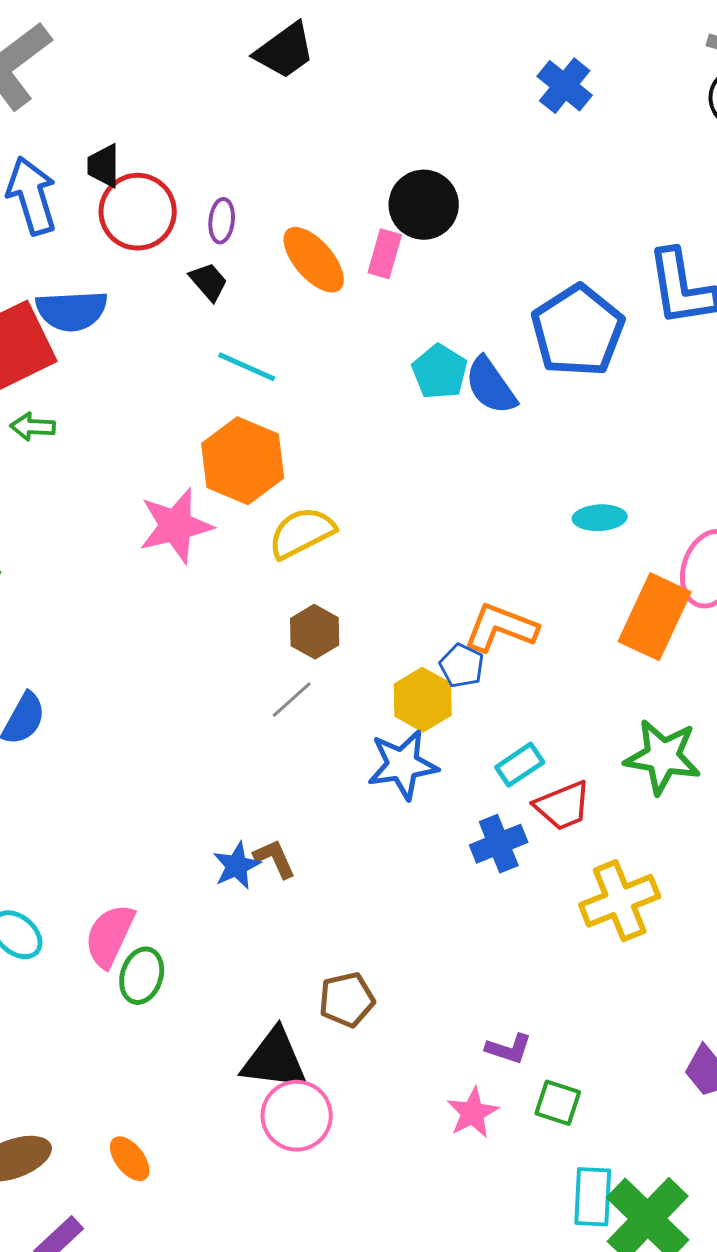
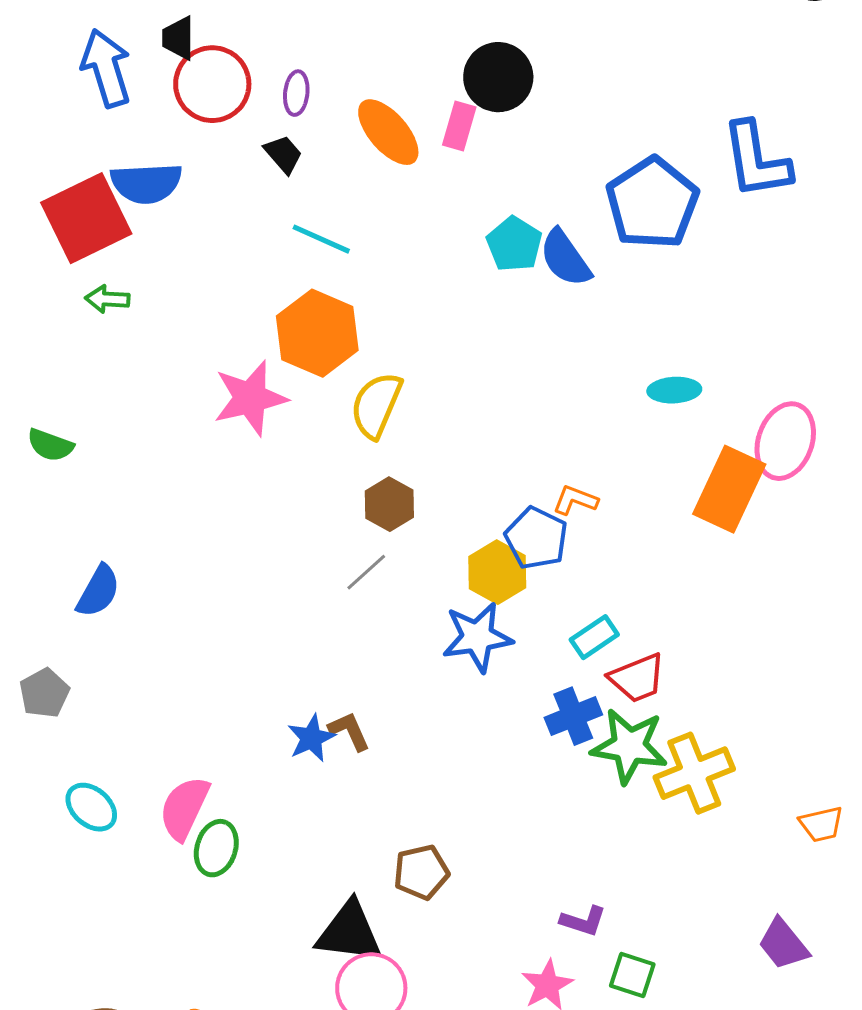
yellow semicircle: (302, 533) -> (376, 405), turned -40
orange L-shape: (501, 628) -> (575, 500), size x0.6
blue pentagon: (462, 666) -> (536, 538), size x1.4
green star: (663, 757) -> (629, 746), moved

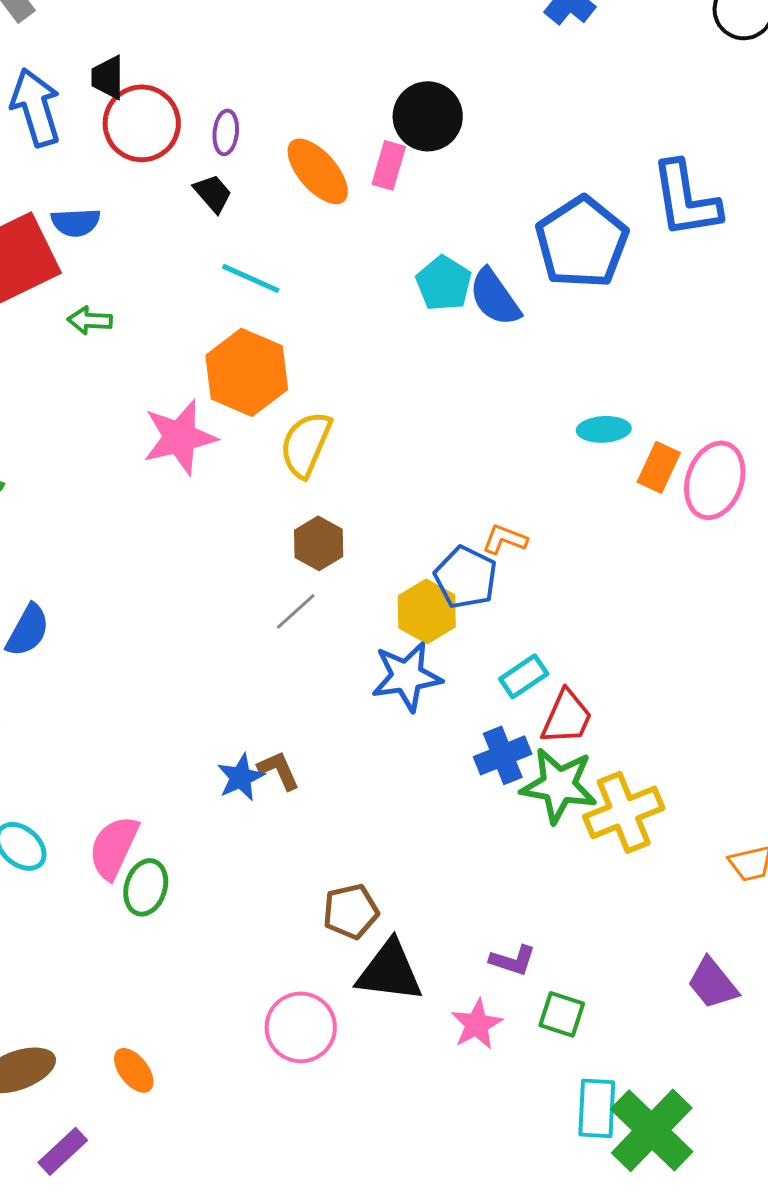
blue semicircle: (146, 183) -> (76, 222), size x0.7
green arrow: (107, 299) -> (90, 320), moved
orange rectangle: (729, 489) -> (659, 467), moved, size x0.6
red trapezoid: (637, 678) -> (567, 717), turned -44
black triangle: (349, 932) -> (390, 971), moved

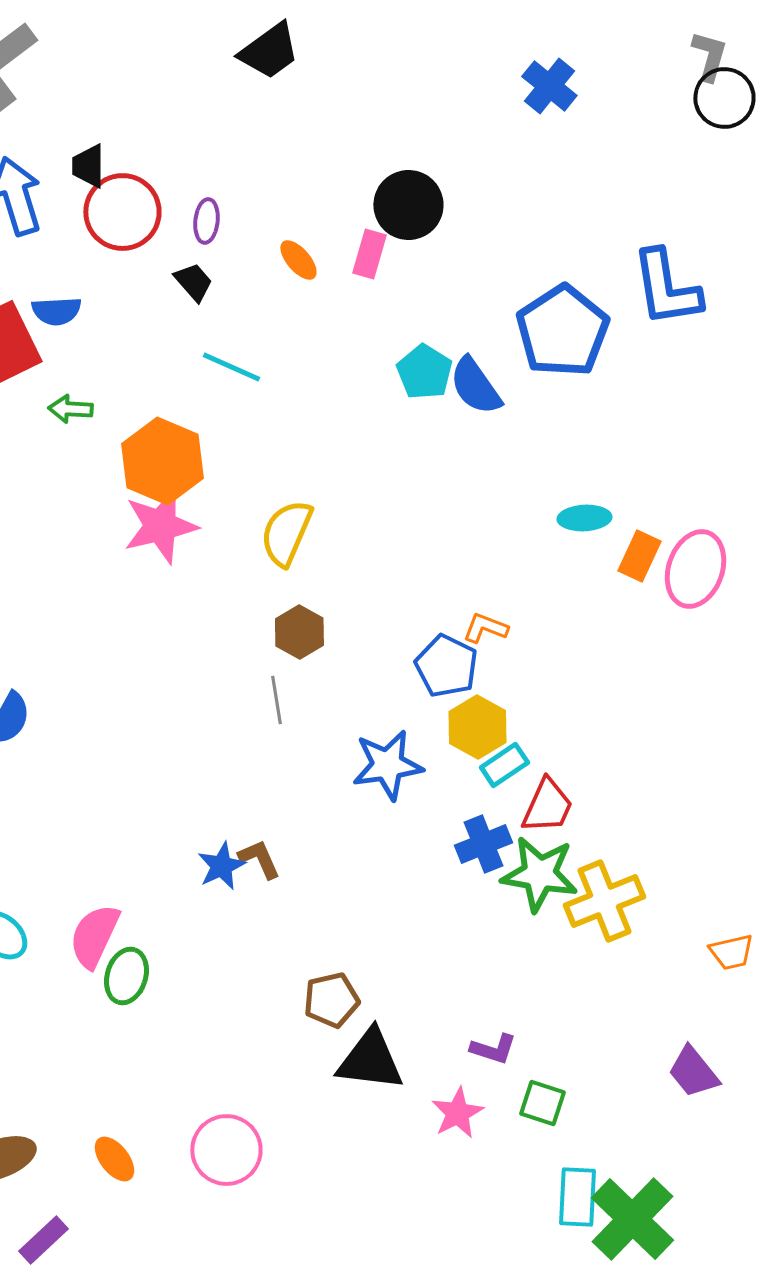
orange ellipse: (318, 171) -> (298, 260), size x0.6
orange hexagon: (247, 372) -> (162, 461), moved
gray line: (296, 611) -> (276, 700), turned -57
yellow hexagon: (427, 611) -> (477, 727), moved
pink circle: (301, 1027) -> (226, 1150), moved

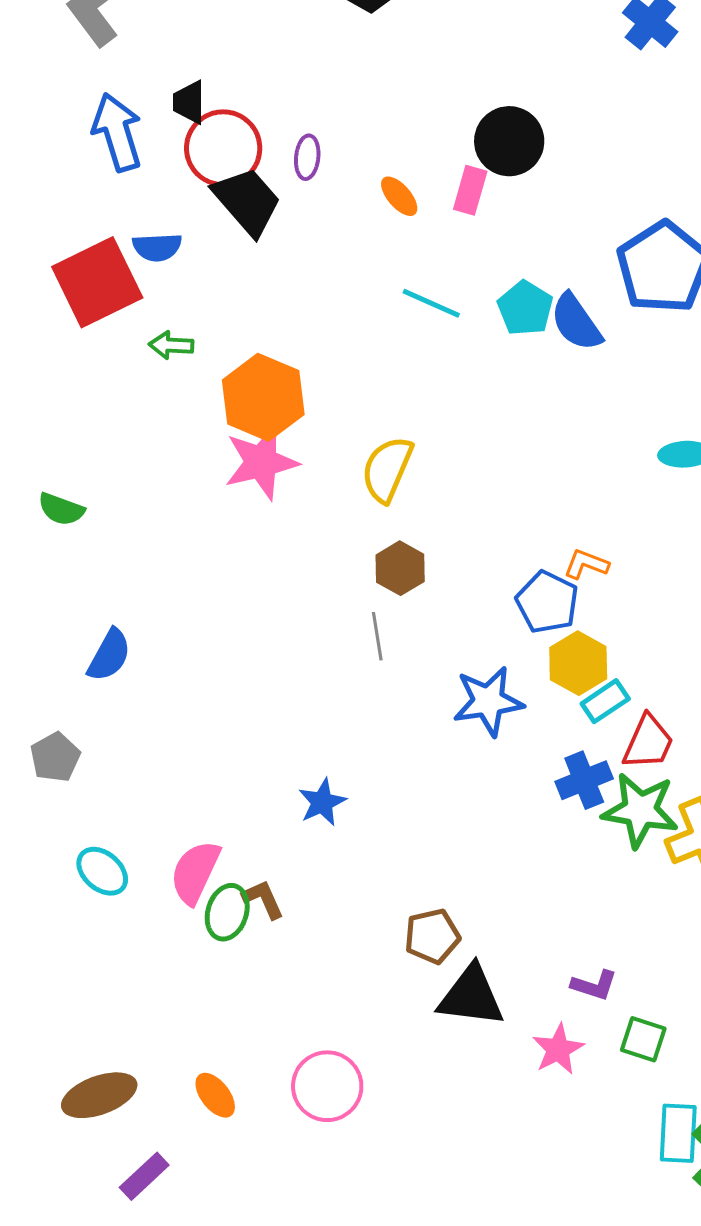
black trapezoid: (193, 282) -> (247, 201), moved, size x1.8
cyan line: (231, 367) -> (431, 303), moved
brown L-shape: (259, 859) -> (263, 899), moved

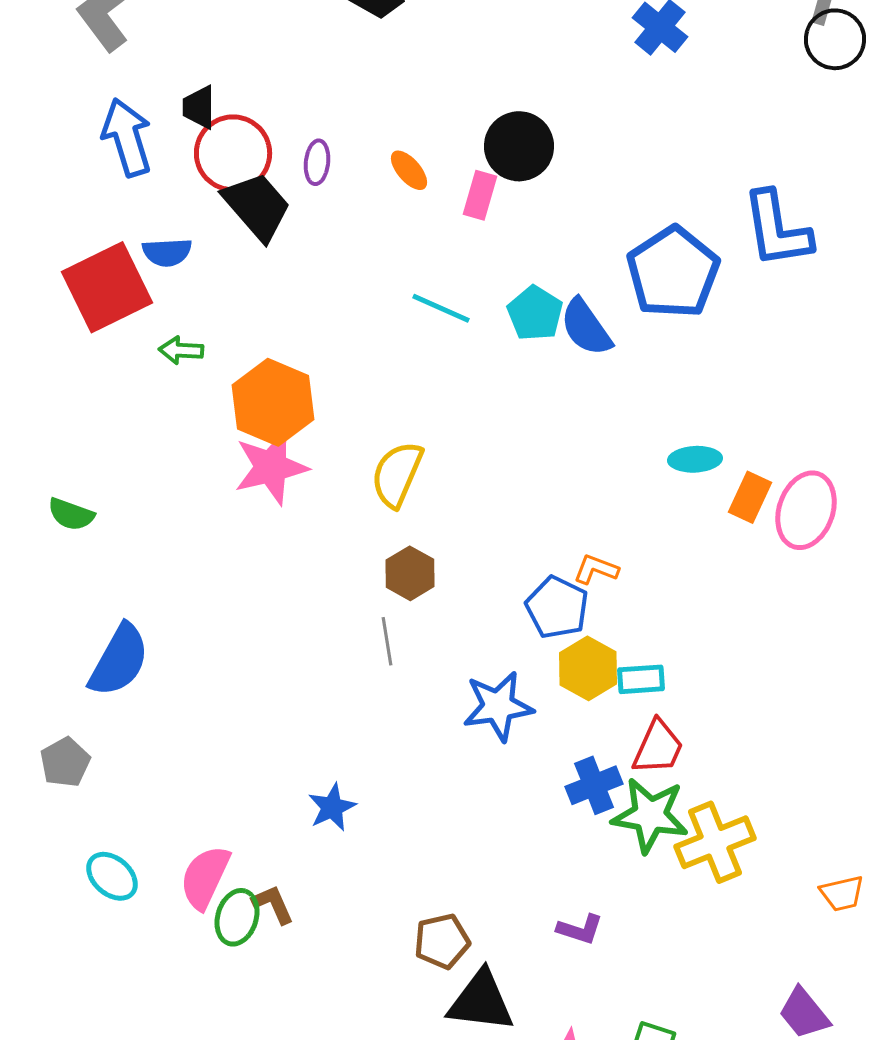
orange ellipse: (399, 196) -> (409, 170), moved
blue semicircle: (109, 655) -> (119, 660), size x1.4
cyan rectangle: (605, 701) -> (641, 679), moved, turned 30
purple L-shape: (594, 985) -> (580, 929), moved

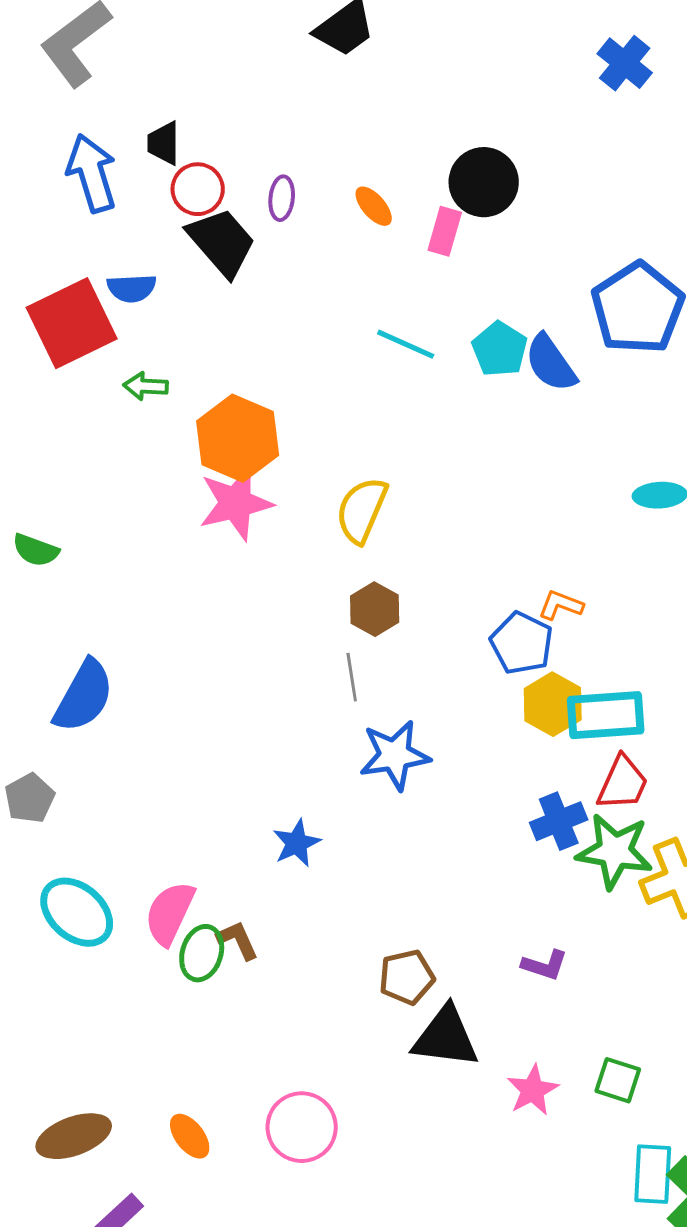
red circle: (233, 153) -> (198, 189), size x0.7
cyan rectangle: (641, 679) -> (606, 715), size x1.6
blue star: (498, 706) -> (395, 755), moved
cyan ellipse: (112, 876) -> (77, 912), size x1.4

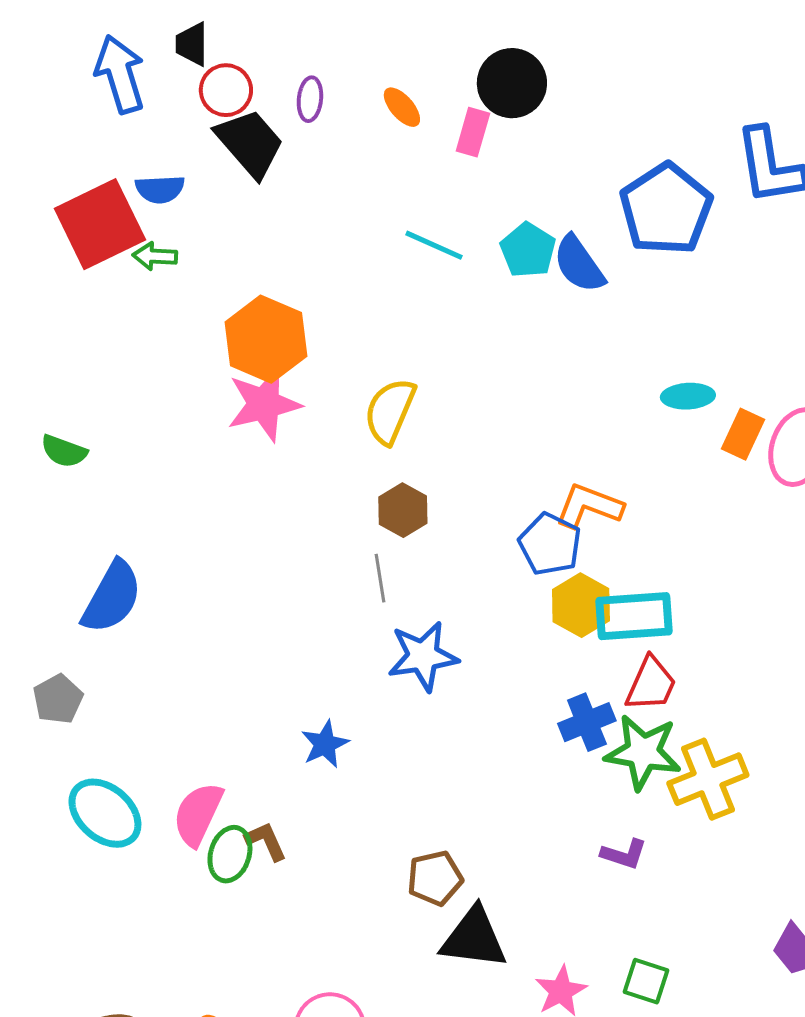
green arrow: (146, 386) -> (155, 256), moved
orange L-shape: (561, 605) -> (589, 506), size x1.5
purple L-shape: (545, 965) -> (624, 854), moved

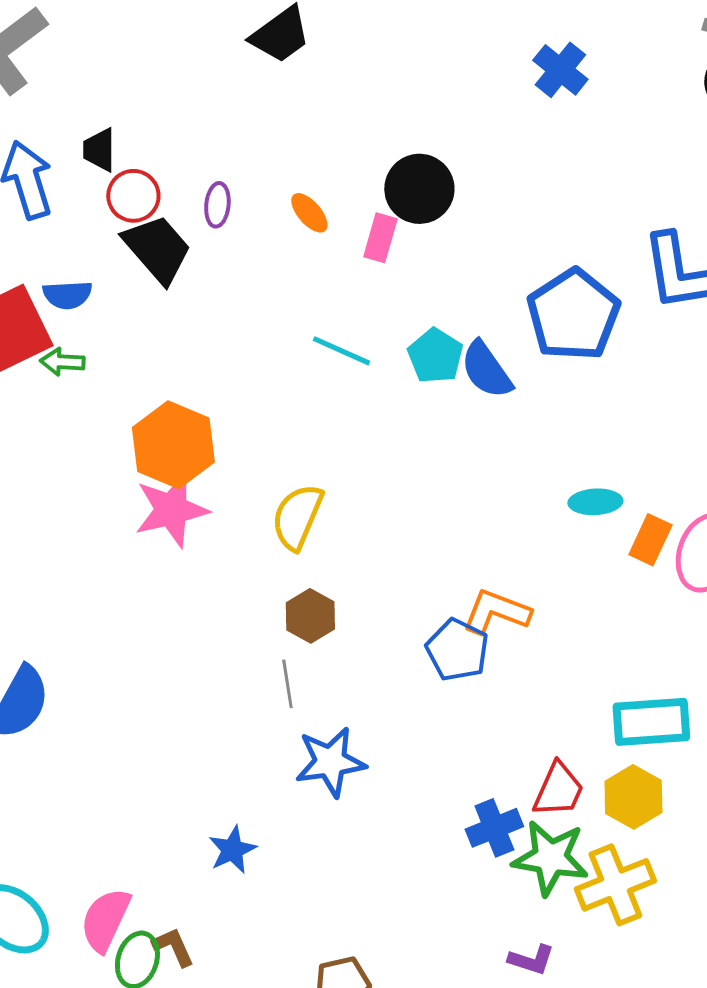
yellow hexagon: (581, 605) -> (633, 797), moved
cyan rectangle: (634, 616) -> (651, 722), moved

